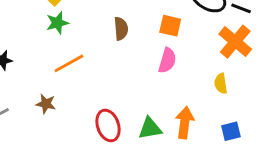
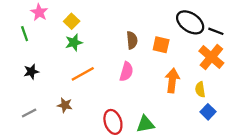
brown semicircle: (121, 29) -> (132, 40), moved
pink semicircle: (167, 60) -> (126, 72), moved
orange arrow: (185, 123) -> (172, 81), moved
blue square: (231, 131) -> (208, 112), moved, turned -32

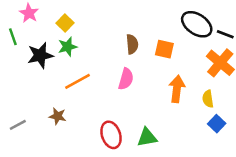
black star: (31, 72) -> (40, 55), moved, size x1.5

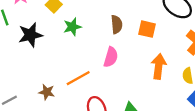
green star: (68, 47) -> (72, 27), moved
orange line: (77, 81) -> (78, 78), moved

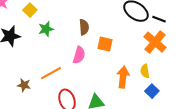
orange square: (147, 29) -> (105, 44), moved
orange arrow: (159, 66) -> (123, 77), moved

